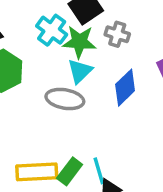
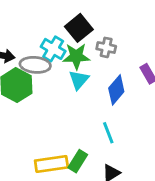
gray ellipse: (65, 99) -> (35, 65), moved
cyan line: (99, 171) -> (108, 133), moved

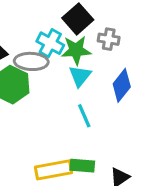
cyan line: (108, 133) -> (84, 116), moved
green rectangle: (78, 161) -> (82, 166), turned 65

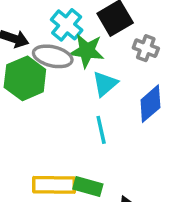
cyan cross: (50, 43) -> (67, 25), moved
green star: (76, 50) -> (87, 51), moved

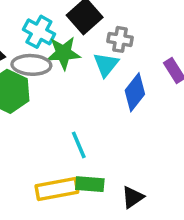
cyan triangle: (105, 84) -> (106, 65), moved
cyan line: (101, 130) -> (79, 145), moved

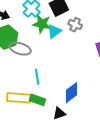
gray ellipse: (31, 65) -> (20, 49), moved
cyan triangle: (106, 65) -> (54, 31), moved
blue diamond: (135, 92) -> (72, 93), moved

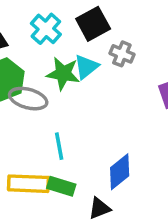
green star: (42, 24) -> (63, 74), moved

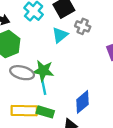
green star: (63, 74) -> (43, 71), moved
gray ellipse: (28, 99) -> (22, 73), moved

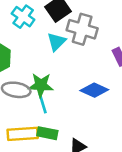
gray cross: (83, 26) -> (82, 29), size x1.6
blue diamond: (82, 102) -> (94, 90), moved, turned 70

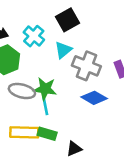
cyan cross: (23, 17) -> (34, 36), moved
gray cross: (82, 29) -> (86, 66), moved

